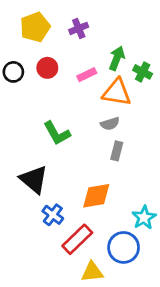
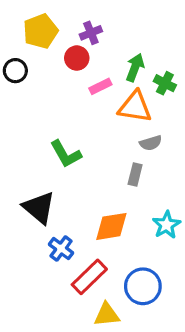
red circle: (47, 68) -> (77, 58), moved
black circle: (13, 72) -> (15, 71), moved
gray semicircle: (110, 124) -> (151, 143), moved
cyan star: (144, 218) -> (166, 225), moved

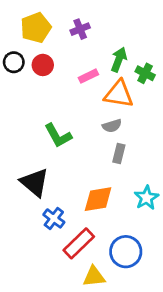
red circle: (77, 58) -> (43, 65), moved
gray semicircle: (151, 143) -> (112, 126), moved

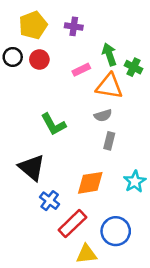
purple cross: (80, 29) -> (74, 26), turned 30
green arrow: (119, 59) -> (109, 54), turned -40

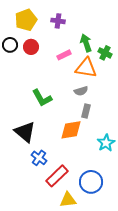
orange diamond: (90, 183) -> (71, 130), moved

